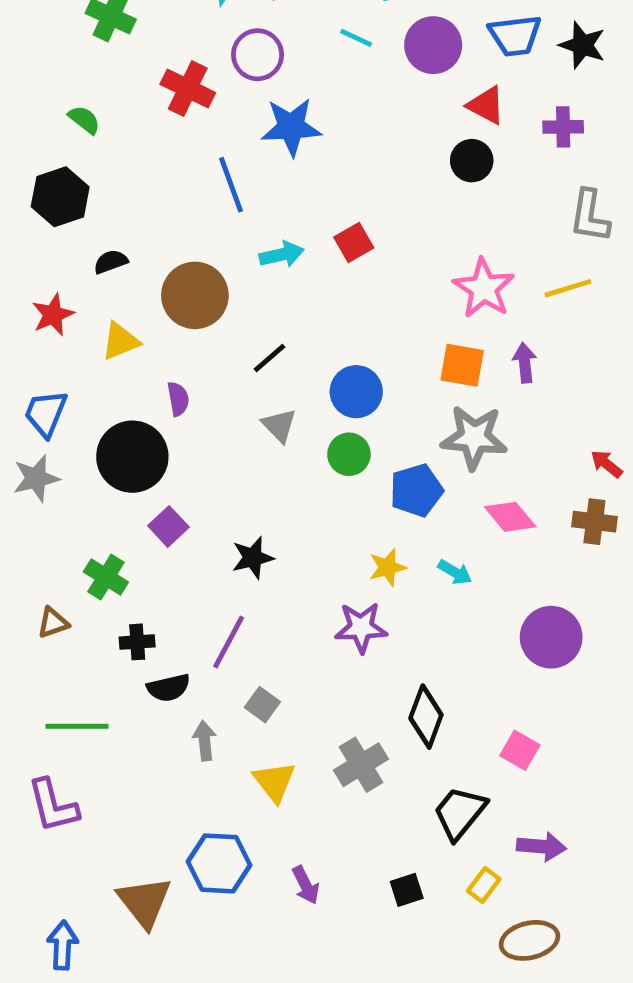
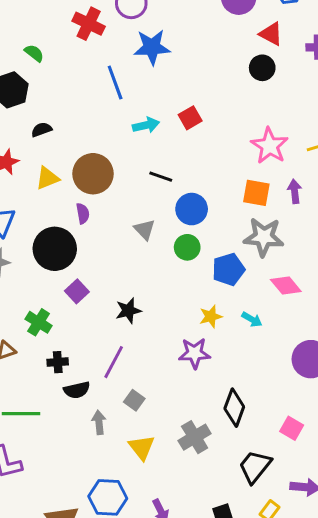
green semicircle: (84, 120) -> (34, 53), moved
brown circle: (195, 295) -> (93, 174), moved
black line: (270, 358) -> (161, 177), moved, turned 60

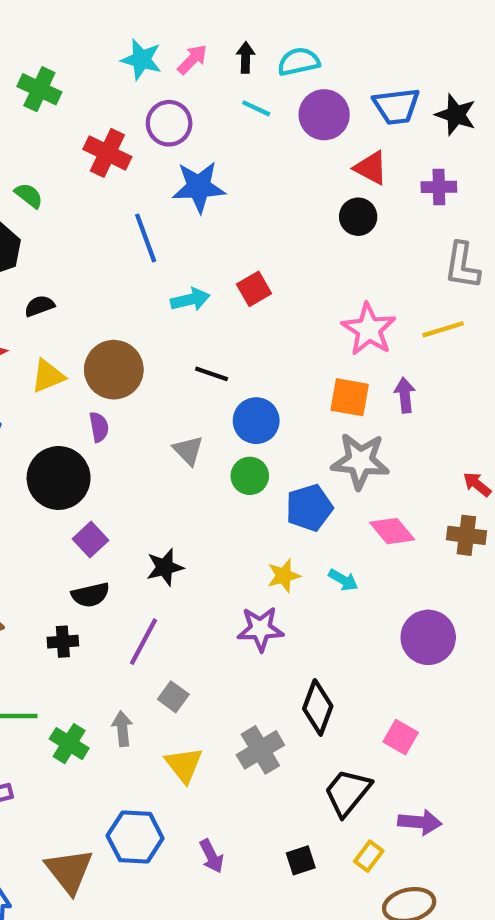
green cross: (39, 322) -> (69, 744), moved
black semicircle: (77, 390) -> (90, 595), moved

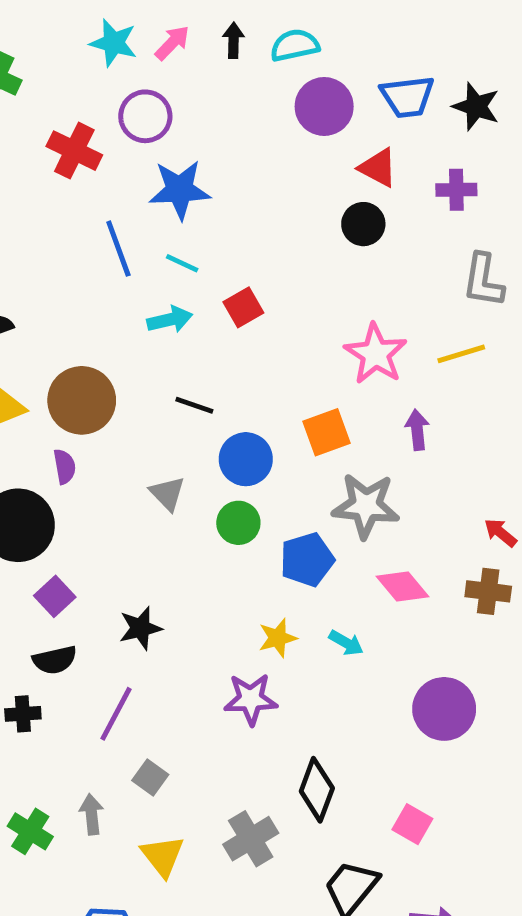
cyan line: (256, 108) -> (182, 263), moved
orange square: (350, 397) -> (327, 432), moved, turned -30

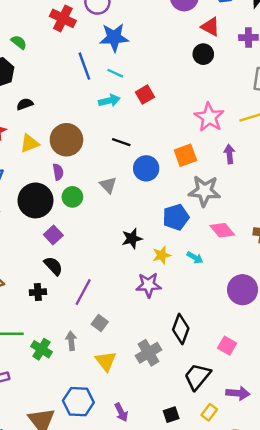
green circle: (238, 523) -> (72, 197), moved
black star: (140, 628) -> (132, 239), moved
black semicircle: (55, 660) -> (53, 266), turned -120

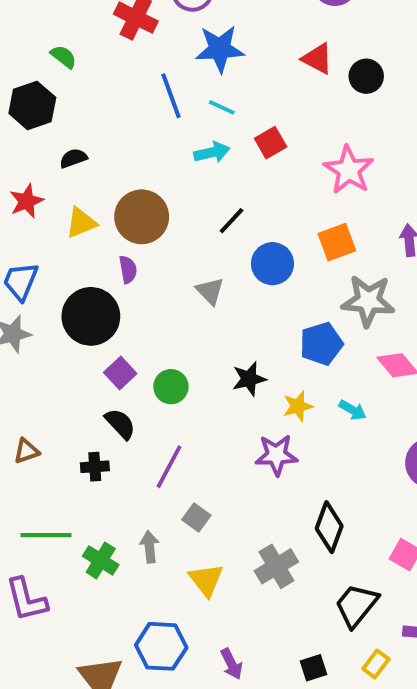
red triangle: (210, 27) -> (317, 59), moved
pink star: (209, 117) -> (349, 170), moved
black line: (121, 142) -> (231, 221), turned -66
green circle: (72, 197) -> (171, 387), moved

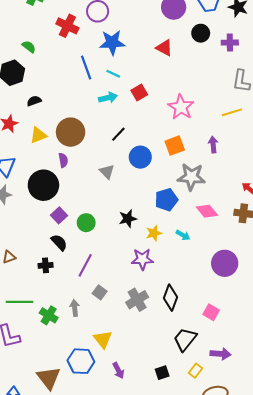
black circle: (366, 76) -> (201, 33), moved
gray cross: (276, 566) -> (137, 300), moved
yellow triangle: (206, 580) -> (103, 339), moved

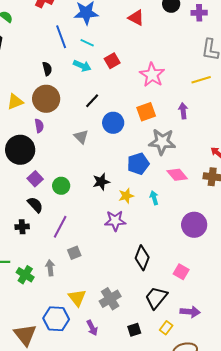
cyan arrow: (108, 98) -> (82, 66), turned 36
black semicircle: (34, 101) -> (47, 69), moved, turned 96
cyan arrow: (183, 235) -> (154, 198), turned -136
gray square: (100, 292) -> (74, 253), turned 32
gray cross: (137, 300) -> (110, 299), moved

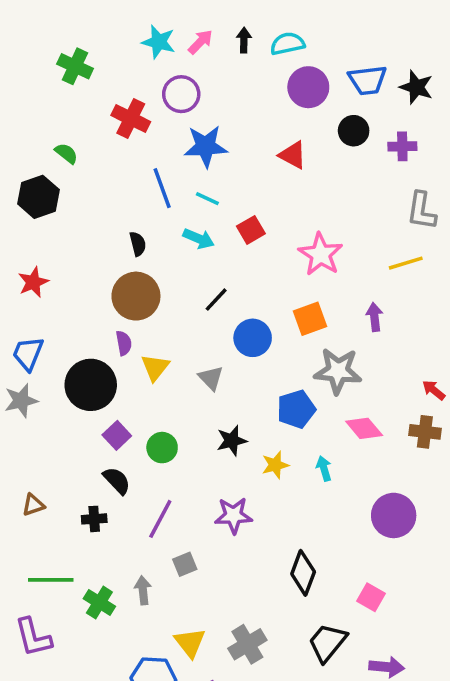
yellow triangle: (15, 102) -> (155, 367), moved, turned -30
gray triangle: (81, 137) -> (211, 378), moved
purple star: (115, 221) -> (233, 515), moved

